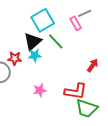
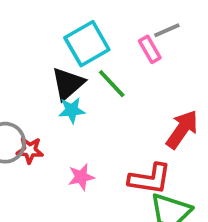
red star: (15, 58) -> (30, 150), moved
red arrow: (93, 65) -> (182, 129), size x1.5

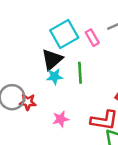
pink rectangle: (150, 49) -> (92, 38), moved
green line: (112, 84) -> (80, 73), moved, turned 40

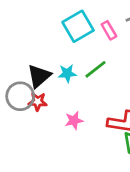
black triangle: (52, 59) -> (39, 76), moved
green line: (80, 73) -> (96, 69), turned 55

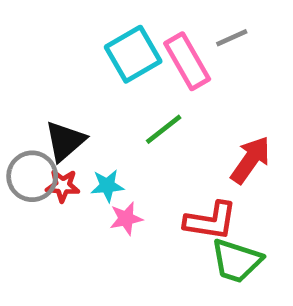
pink rectangle: (109, 30) -> (187, 61), size x1.6
cyan star: (67, 73) -> (107, 186), moved

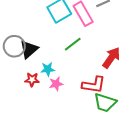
gray circle: (32, 176) -> (14, 46), moved
red star: (63, 186) -> (32, 80), moved

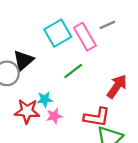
black triangle: (29, 49) -> (23, 60), moved
red star: (32, 80) -> (27, 111), size x1.5

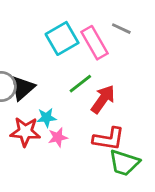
gray line: (107, 25) -> (121, 29), turned 49
black triangle: (23, 60) -> (22, 88), moved
red arrow: (117, 86) -> (103, 99), moved

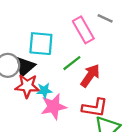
cyan square: (62, 38) -> (41, 44), moved, turned 35
red star: (25, 132) -> (27, 86), moved
pink star: (58, 137) -> (54, 107), size x1.6

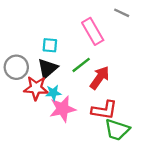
gray line: (105, 18) -> (122, 13), moved
cyan square: (41, 44) -> (50, 45), size x0.6
black triangle: (25, 66) -> (48, 68), moved

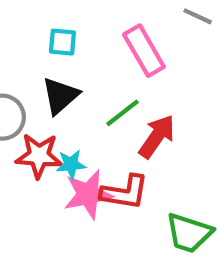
cyan square: (50, 45) -> (62, 42), moved
black triangle: (48, 68) -> (60, 96), moved
red L-shape: (104, 110) -> (125, 192), moved

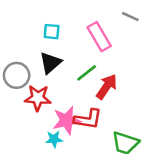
cyan star: (71, 164) -> (54, 139), moved

